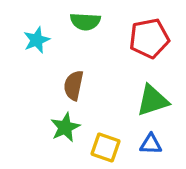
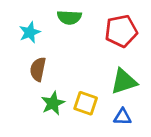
brown semicircle: (74, 85) -> (38, 69), moved
yellow square: (105, 147) -> (86, 103), moved

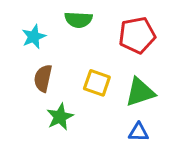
yellow square: (86, 103) -> (97, 83), moved

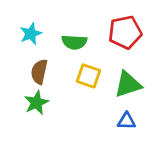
green semicircle: (78, 20) -> (74, 42), moved
green star: (60, 117) -> (36, 103), moved

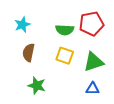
green semicircle: (74, 42) -> (65, 30), moved
green star: (36, 103) -> (37, 86), moved, turned -30

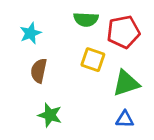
green semicircle: (65, 30) -> (86, 19), moved
yellow square: (65, 56) -> (93, 60), moved

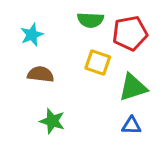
brown semicircle: (39, 71) -> (41, 74), turned 85

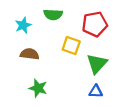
green semicircle: (90, 20) -> (53, 15), moved
green triangle: (133, 87) -> (97, 64), turned -30

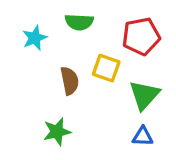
brown semicircle: (30, 54) -> (70, 81), moved, turned 72
green star: (38, 88) -> (57, 132), turned -30

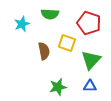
red pentagon: (141, 36) -> (89, 23), turned 30
green star: (57, 132) -> (58, 87), moved

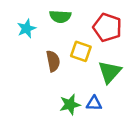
blue triangle: (90, 86) -> (94, 103), moved

